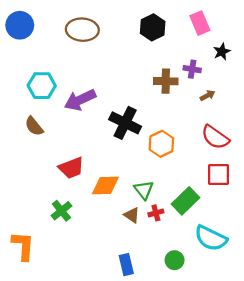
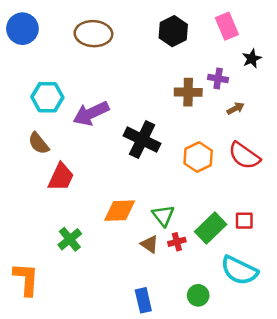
orange hexagon: (161, 144) -> (198, 157), moved
red trapezoid: (71, 168) -> (61, 177), moved, turned -44
red square: (218, 175) -> (244, 221), moved, size x0.7

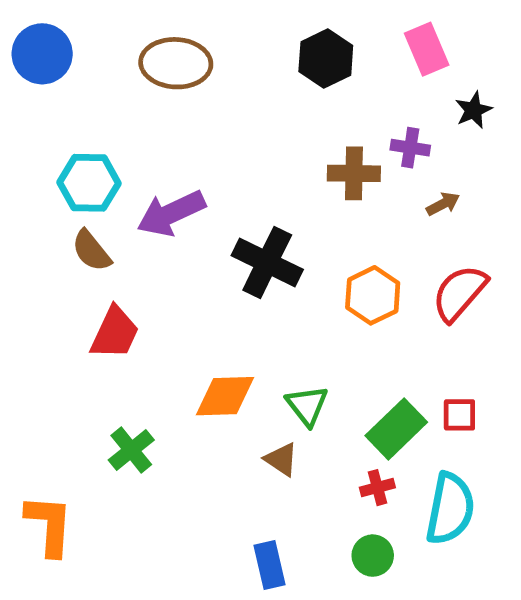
brown semicircle: (39, 143) -> (91, 251), moved
red semicircle: (244, 156) -> (459, 293), turned 96
red cross: (177, 242) -> (377, 488), moved
cyan semicircle: (239, 270) -> (450, 509), turned -105

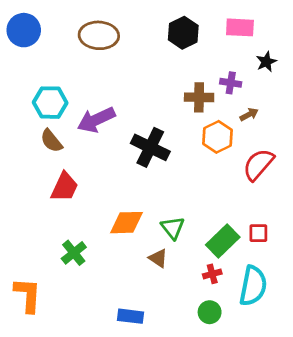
pink rectangle: (427, 49) -> (240, 27), turned -64
orange hexagon: (373, 295) -> (217, 137), moved
blue rectangle: (270, 565) -> (130, 316), moved, turned -70

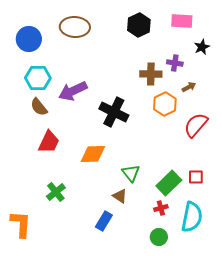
blue circle: (24, 30) -> (29, 39), moved
orange diamond: (127, 223) -> (93, 154), moved
blue rectangle: (130, 316) -> (104, 221), moved, turned -66

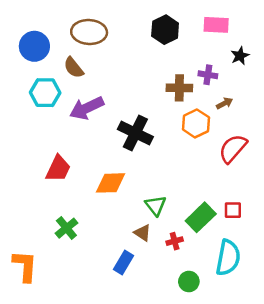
brown semicircle: (39, 107) -> (74, 68), moved
red cross: (161, 208) -> (175, 241), moved

